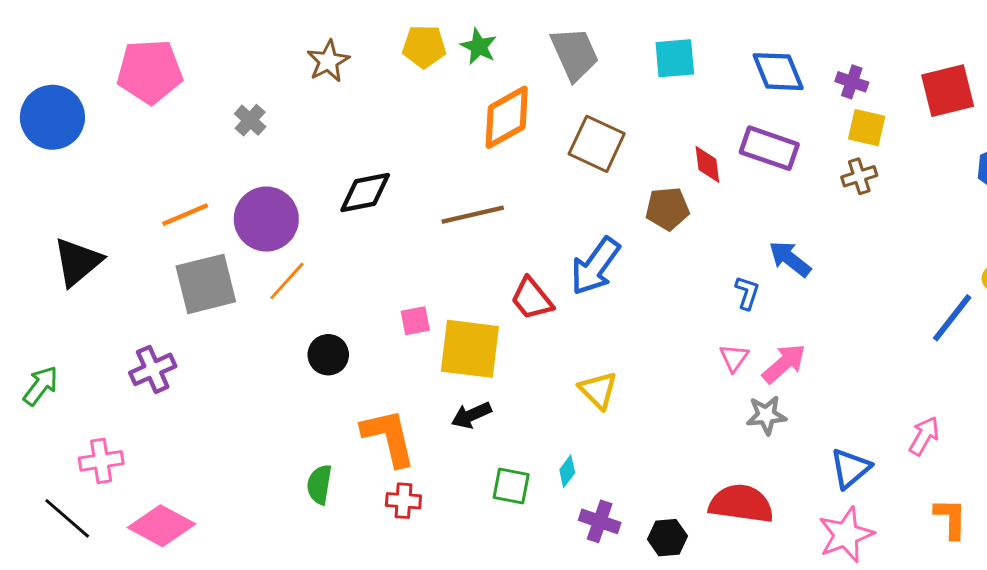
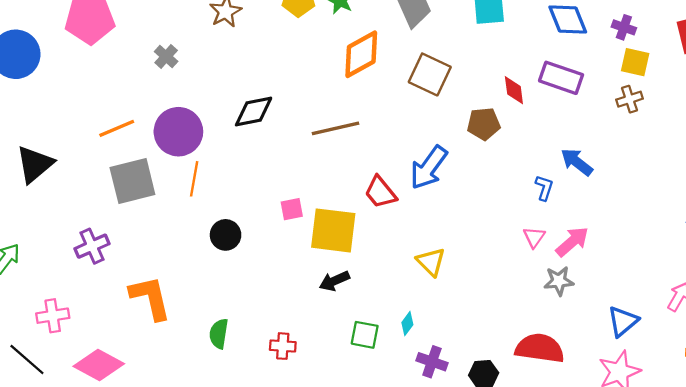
orange line: (287, 281) -> (194, 179), turned -32
orange L-shape: (389, 437) -> (150, 298), moved

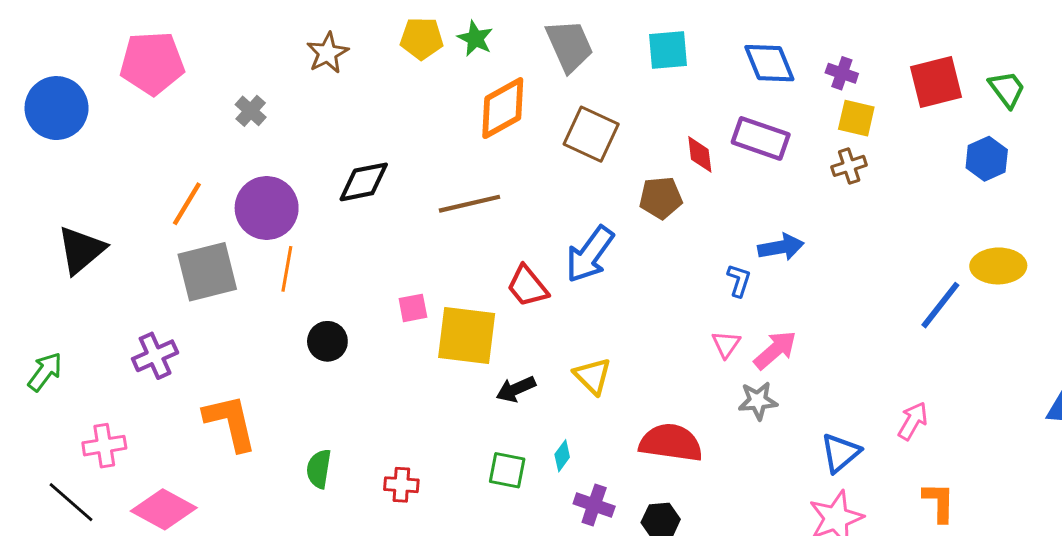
orange line: (117, 128) -> (187, 204), turned -36
blue arrow: (577, 162) -> (781, 247), turned 132
black arrow: (334, 281) -> (516, 389), moved
red semicircle: (540, 348) -> (671, 443), moved

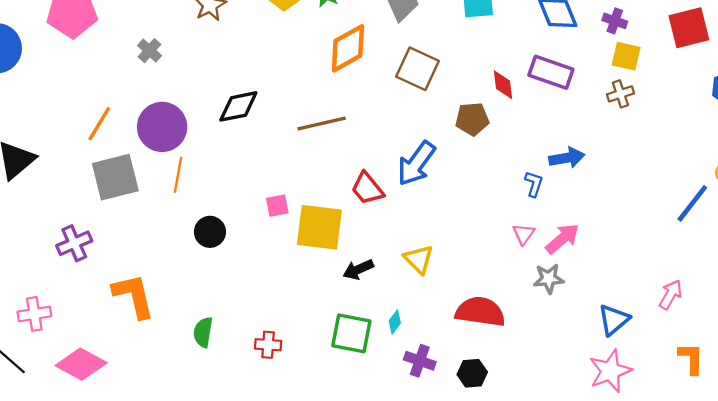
green square: (507, 470) -> (351, 333), size x1.4

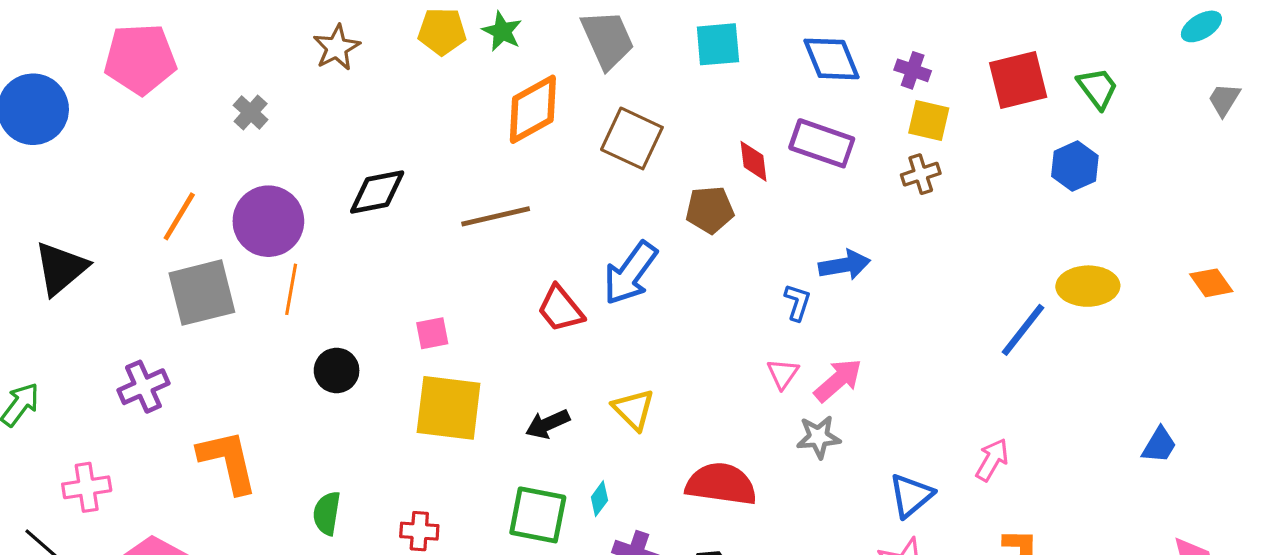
yellow square: (319, 227) -> (449, 408), moved

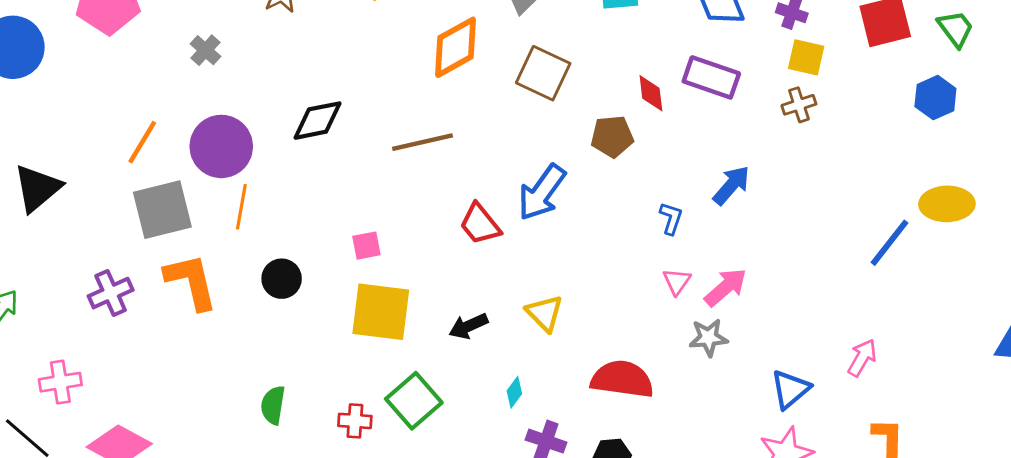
blue arrow: (844, 265) -> (731, 185), turned -39
blue L-shape: (797, 302) -> (671, 218), moved
orange L-shape: (228, 461) -> (191, 282), moved
green square: (538, 515) -> (414, 401), moved, turned 38

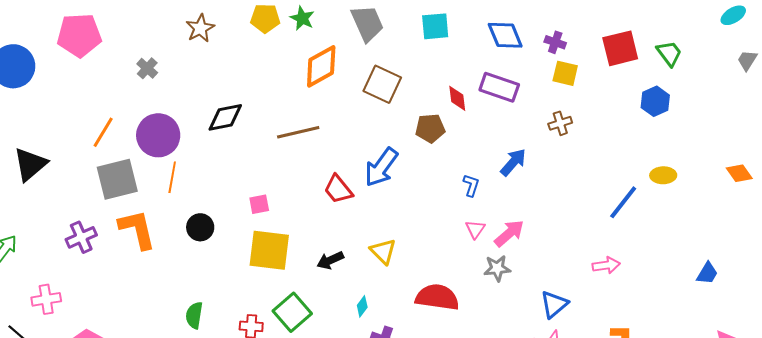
brown cross: (799, 105) -> (560, 123), moved
yellow ellipse: (947, 204) -> (663, 175), size x0.7
pink arrow: (862, 358) -> (606, 265), moved, turned 52

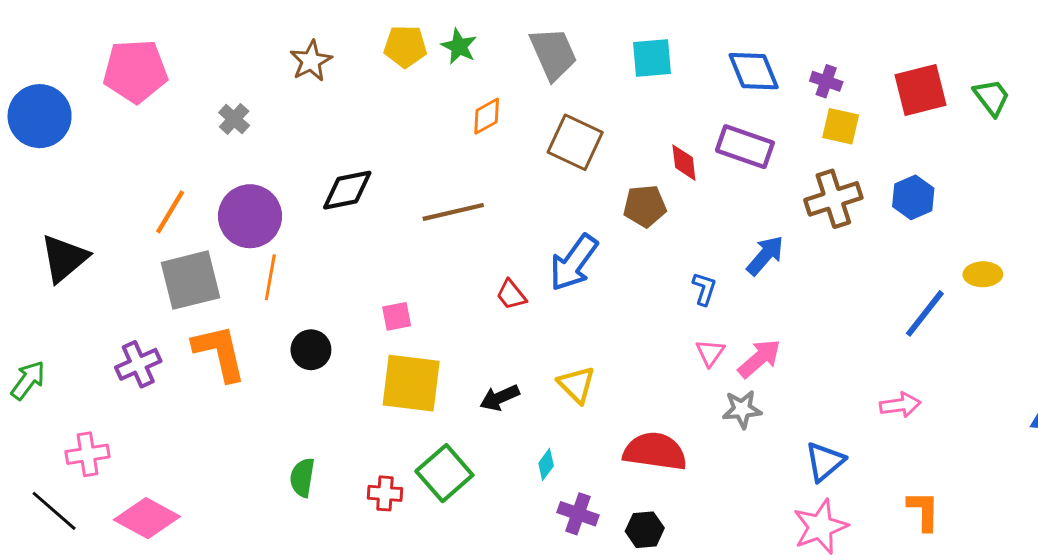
orange diamond: (321, 66) -> (487, 116), size x0.6
blue hexagon: (655, 101) -> (913, 197), moved
brown cross: (560, 123) -> (833, 199), size x1.6
red trapezoid: (338, 189) -> (511, 295), size x0.7

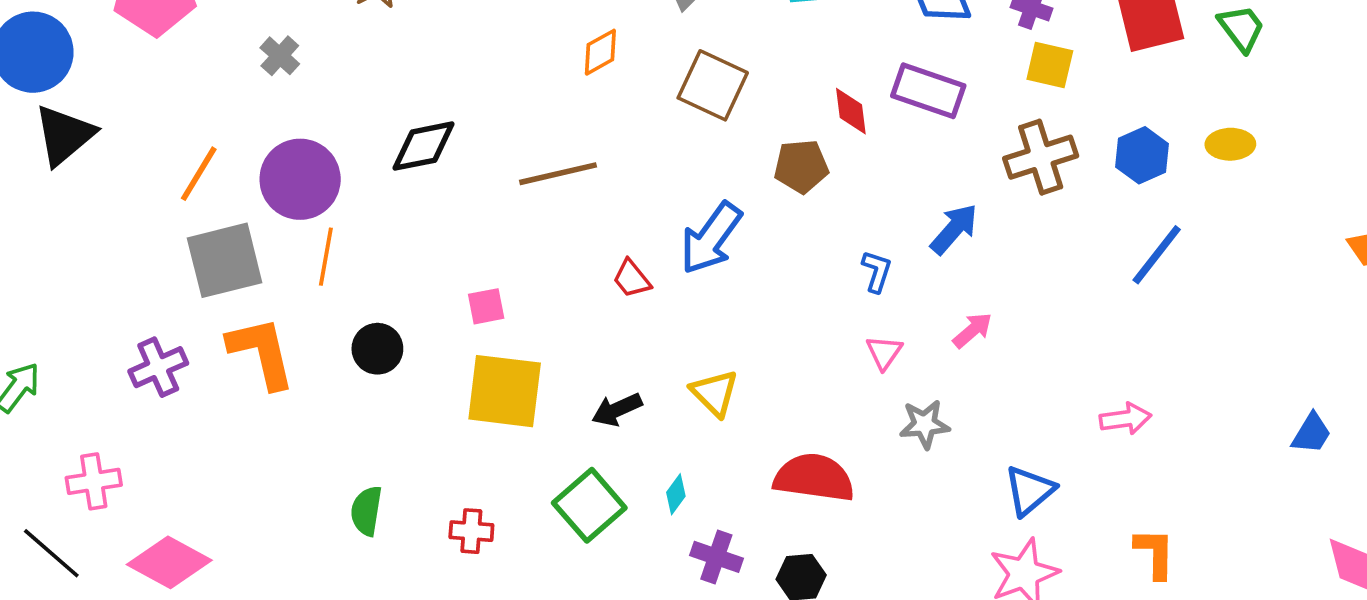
black triangle: (64, 258) -> (64, 135), moved
yellow ellipse: (983, 274) -> (1230, 144), moved
blue line: (925, 313) -> (1157, 255), moved
pink arrow: (759, 358) -> (972, 330), moved, size x0.7
green square: (444, 473) -> (589, 505), moved

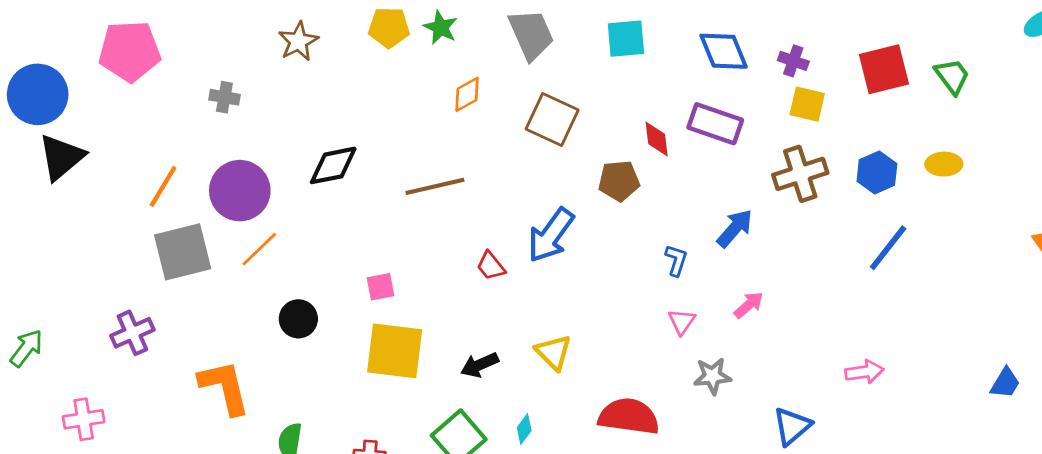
gray cross: (280, 56) -> (224, 97), turned -32
orange line: (326, 257) -> (259, 249), turned 36
orange L-shape: (261, 352) -> (224, 387), moved

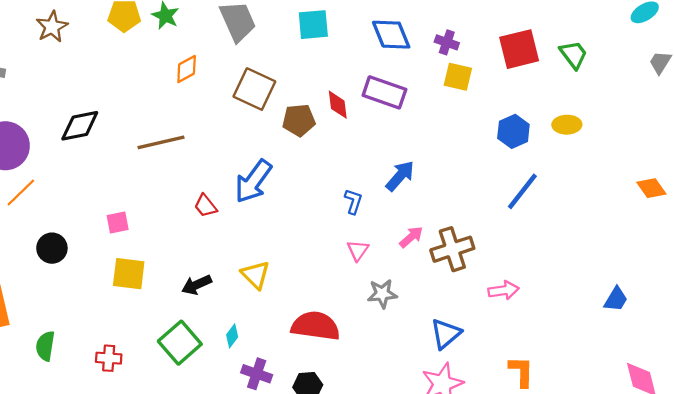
brown cross: (800, 174) -> (452, 249), moved
brown pentagon: (619, 181) -> (299, 120), moved
yellow square: (395, 351) -> (129, 274), size x0.7

